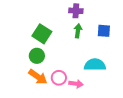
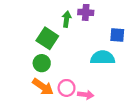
green arrow: (78, 31) -> (67, 19), moved
cyan semicircle: (95, 65) -> (103, 58), moved

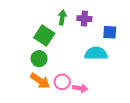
purple cross: (86, 12) -> (84, 19), moved

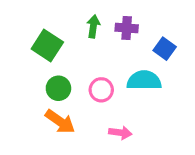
blue square: (110, 32) -> (165, 49), turned 32
green square: (44, 35) -> (47, 45), moved
pink circle: (62, 82) -> (101, 90), moved

